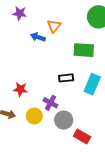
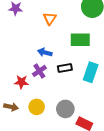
blue arrow: (38, 37) -> (45, 52), moved
purple cross: (51, 103) -> (39, 71), moved, turned 32

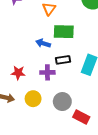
green rectangle: (80, 40) -> (64, 32), moved
purple cross: (39, 71) -> (47, 72), moved, turned 32

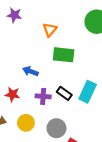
blue arrow: (43, 43) -> (30, 71), moved
black rectangle: (63, 60) -> (64, 93), moved, turned 40

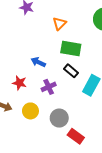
black rectangle: (64, 93) -> (71, 71), moved
purple cross: (43, 96) -> (49, 87), turned -32

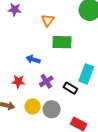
black rectangle: (71, 71) -> (70, 88), moved
gray circle: (59, 118) -> (52, 109), moved

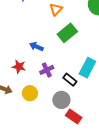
green rectangle: (62, 42) -> (67, 33), turned -48
gray circle: (52, 109) -> (61, 100), moved

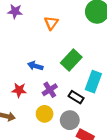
green rectangle: (67, 33) -> (71, 60), moved
yellow circle: (30, 93) -> (45, 114), moved

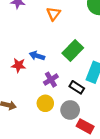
red star: (19, 90) -> (19, 65), moved

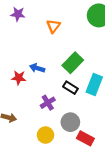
purple cross: (51, 80) -> (48, 103), moved
black rectangle: (77, 87) -> (70, 88), moved
yellow circle: (45, 103) -> (45, 135), moved

